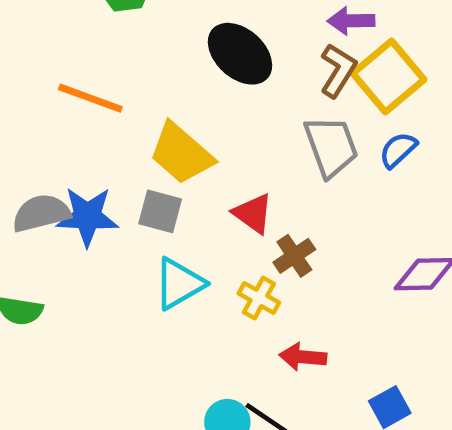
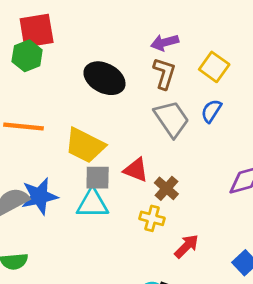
yellow square: (388, 77) -> (214, 67), moved, size x0.7
gray square: (160, 211) -> (98, 178), moved
cyan triangle: (179, 284) -> (92, 204), moved, turned 44
red arrow: (303, 357) -> (186, 246), turned 144

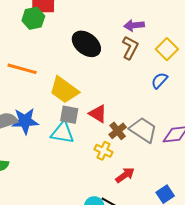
gray trapezoid: (172, 119) -> (143, 130), moved, turned -32

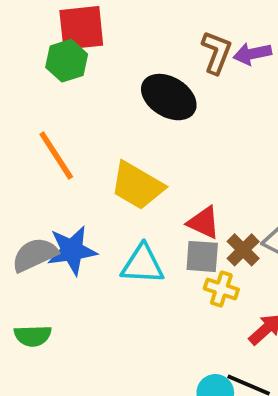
brown L-shape: (130, 48) -> (217, 52), moved
orange line: (22, 69) -> (56, 155), turned 48
gray square: (69, 115) -> (202, 256), moved

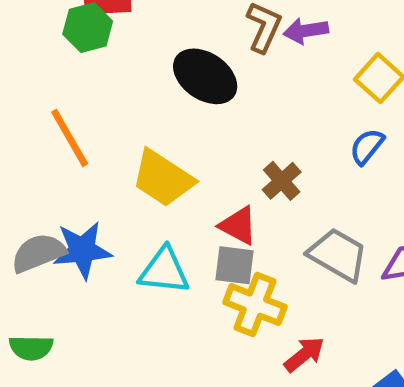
brown cross: (243, 250) -> (282, 181), moved
yellow cross: (221, 289) -> (255, 305), size x1.5

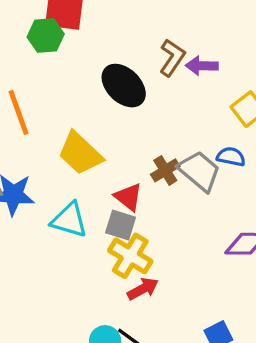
blue semicircle: (367, 146) -> (231, 157), turned 52
gray trapezoid: (338, 255) -> (199, 171), moved
red arrow: (304, 354) -> (143, 289), moved

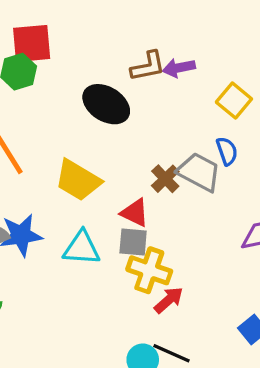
brown L-shape: (172, 58) -> (148, 66), turned 57
blue semicircle: (231, 157) -> (227, 151), turned 72

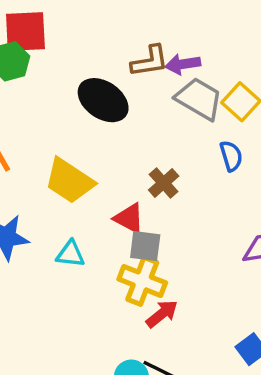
gray trapezoid: (199, 172) -> (199, 99), moved
gray square: (133, 242) -> (145, 246), moved
cyan triangle: (82, 248) -> (70, 254), size x0.7

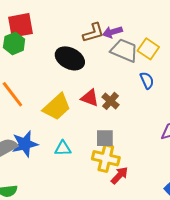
yellow trapezoid: (69, 181) -> (57, 107), turned -68
red triangle: (129, 218) -> (90, 98), moved

